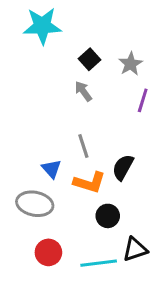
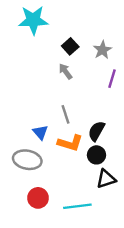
black circle: (108, 216) -> (96, 155), moved
black triangle: (135, 249) -> (106, 179), moved

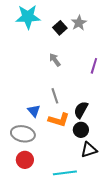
black square: (70, 46) -> (60, 28), moved
gray star: (102, 50) -> (79, 23), moved
red circle: (38, 198) -> (25, 160), moved

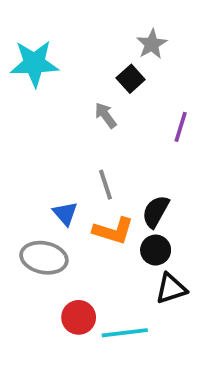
cyan star: (28, 17) -> (34, 63), moved
black square: (60, 28) -> (131, 79), moved
red circle: (25, 160) -> (79, 317), moved

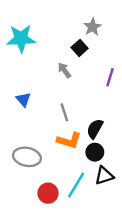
blue triangle: (65, 213) -> (23, 99), moved
cyan line: (125, 333) -> (76, 185), moved, turned -52

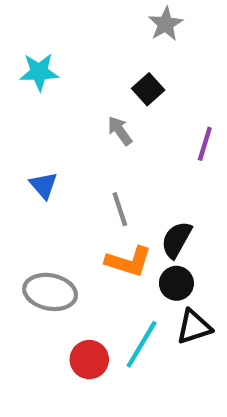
gray star: (92, 27) -> (166, 24), moved
cyan star: (21, 39) -> (39, 72), size x0.7

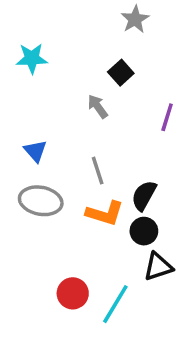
gray ellipse: (50, 292) -> (41, 201), moved
cyan line: (142, 344) -> (115, 304), moved

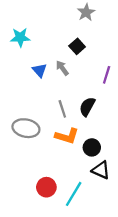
blue triangle: (35, 151) -> (40, 70), moved
black semicircle: (144, 195) -> (87, 107), moved
black triangle: (158, 267) -> (101, 170), turned 42

